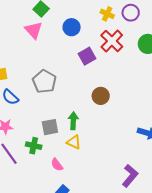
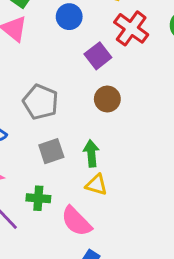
brown circle: (101, 96) -> (107, 99), moved
gray square: (50, 127) -> (51, 151), moved
pink semicircle: (57, 165) -> (76, 221), size x1.6

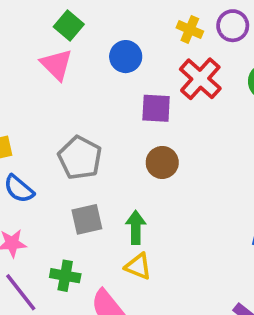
purple square: (98, 56) -> (156, 108), turned 35

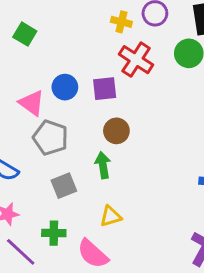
blue circle: (126, 57) -> (65, 87), moved
pink triangle: (56, 65) -> (32, 103), moved
green arrow: (136, 227) -> (103, 165), moved
yellow triangle: (138, 266) -> (111, 216), turned -30

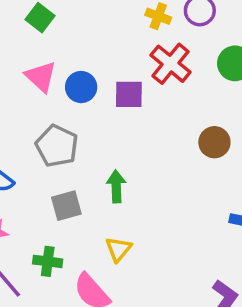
pink triangle: (32, 103) -> (41, 77), moved
brown circle: (116, 131) -> (214, 142), moved
yellow triangle: (111, 216) -> (118, 249), turned -40

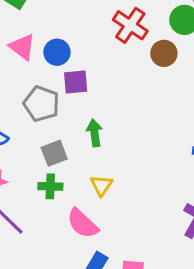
purple square: (129, 94) -> (76, 82), moved
brown circle: (214, 142) -> (164, 53), moved
green cross: (48, 261) -> (50, 186), moved

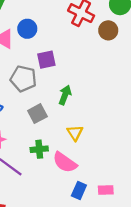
blue circle: (57, 52) -> (27, 29), moved
green arrow: (95, 133) -> (65, 95), turned 36
green cross: (50, 186) -> (39, 149), moved

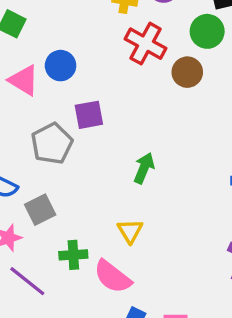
gray pentagon: (23, 79) -> (52, 144), turned 30
green arrow: (65, 95) -> (144, 168), moved
gray square: (37, 114) -> (40, 210), moved

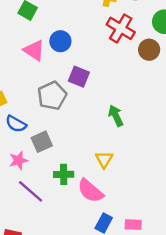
purple square: (89, 115) -> (79, 77), turned 30
green arrow: (144, 168) -> (116, 116), turned -50

